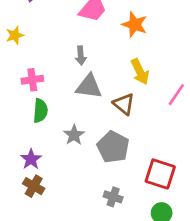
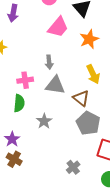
orange star: (135, 25) -> (89, 39), turned 30
pink cross: (32, 80) -> (25, 80), moved
gray pentagon: (113, 147) -> (88, 123), moved
gray cross: (113, 197) -> (73, 167), turned 32

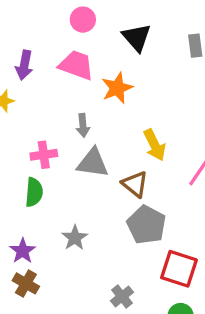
purple arrow: (13, 13) -> (24, 65), moved
pink trapezoid: (58, 27) -> (76, 65), moved, turned -110
orange star: (89, 39) -> (117, 88), moved
gray star: (44, 121) -> (75, 238), moved

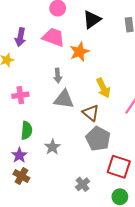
black triangle: (137, 37) -> (92, 20), turned 36
pink cross: (44, 155) -> (20, 95), moved
green semicircle: (34, 192) -> (27, 130), moved

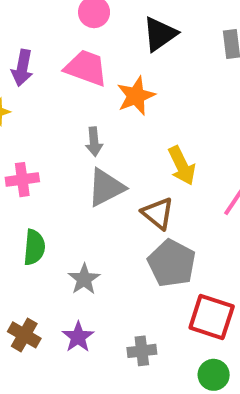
gray triangle: (64, 99) -> (106, 187), turned -35
purple star: (19, 155) -> (78, 337), moved
gray cross: (83, 184) -> (142, 351), turned 32

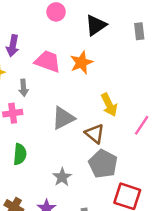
pink trapezoid: (86, 68) -> (48, 61), moved
gray arrow: (94, 142) -> (24, 88), moved
gray star: (84, 279) -> (62, 177), moved

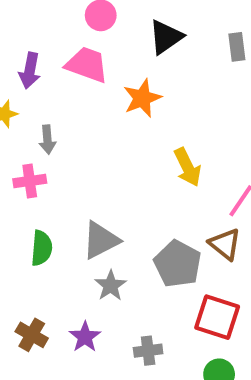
pink trapezoid: (48, 61) -> (87, 65), moved
gray triangle: (63, 118) -> (101, 240), moved
brown triangle: (95, 134) -> (225, 244), moved

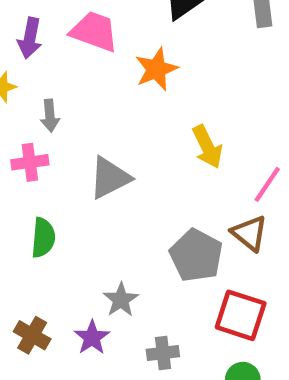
gray triangle: (101, 240) -> (110, 178), moved
gray star: (111, 286) -> (121, 300), moved

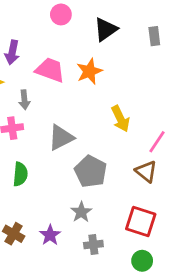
pink trapezoid: (94, 31) -> (50, 70), moved
gray pentagon: (196, 255) -> (91, 171), moved
gray star: (121, 300) -> (81, 212), moved

